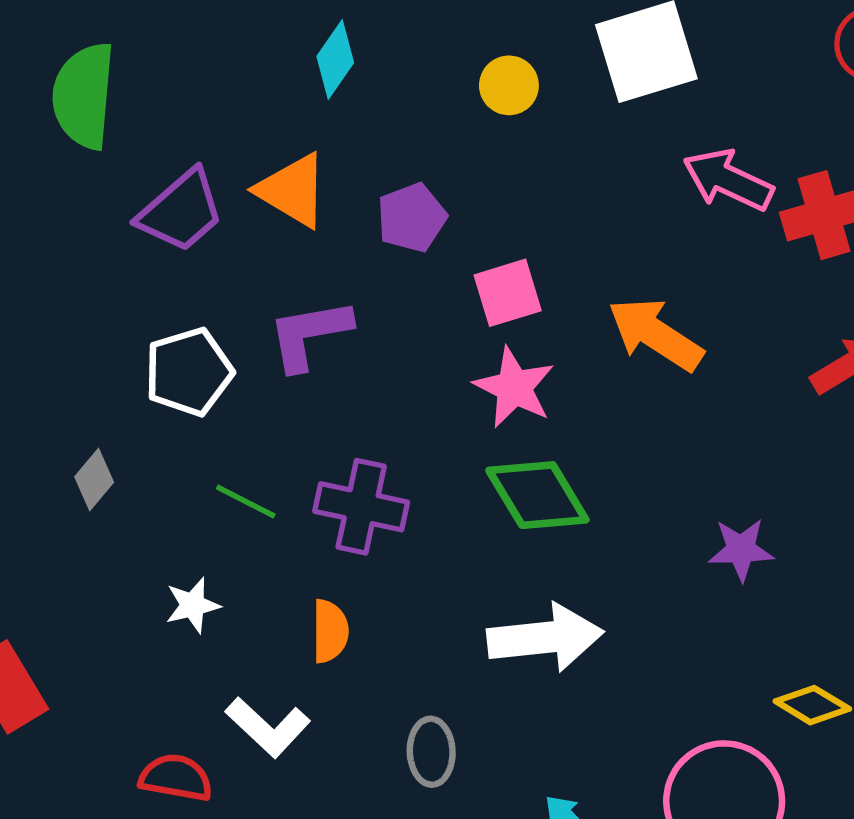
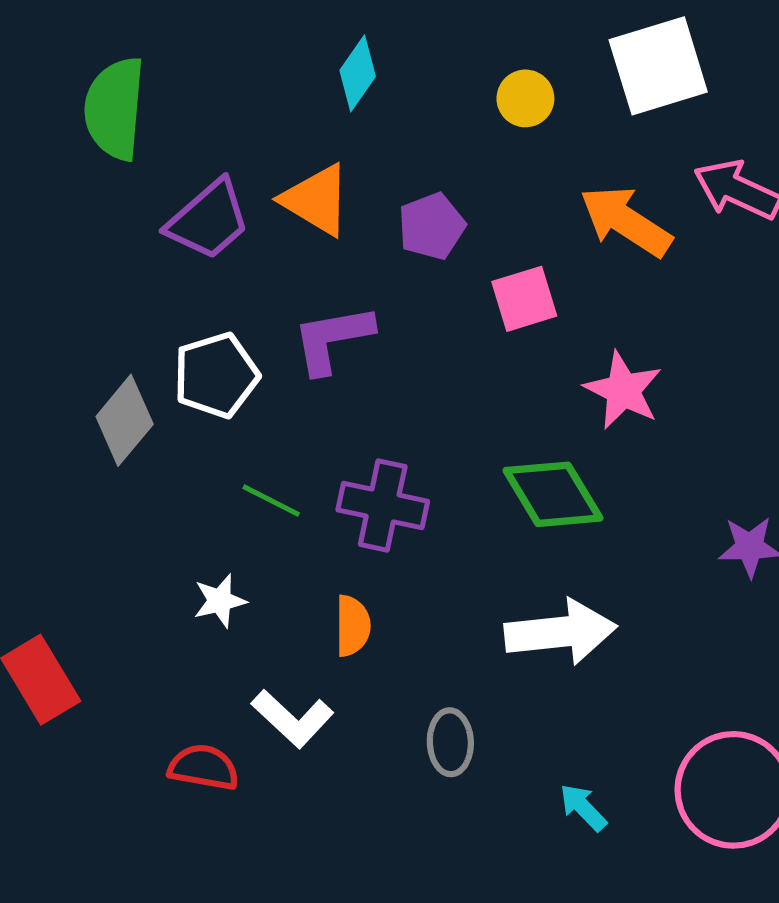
orange arrow: (655, 334) -> (626, 221), moved
pink star: (514, 387) -> (623, 390), moved
gray diamond: (94, 479) -> (125, 420), moved, size x1.5

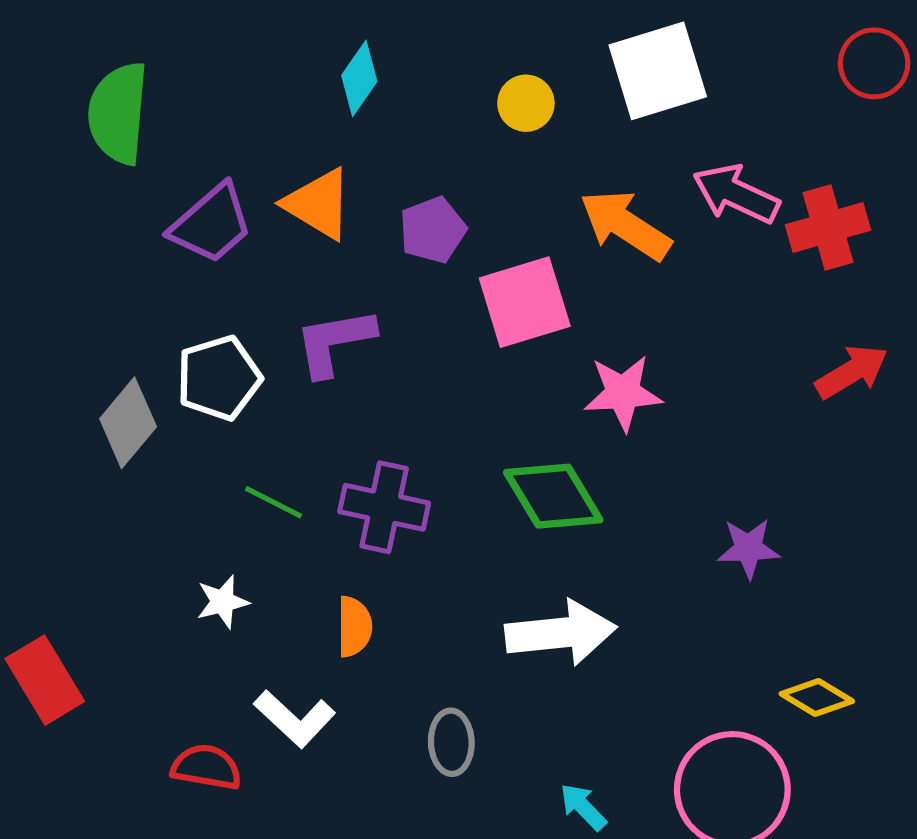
pink square: (524, 299) -> (525, 302), size x1.4
pink star: (623, 390) -> (623, 393), turned -30

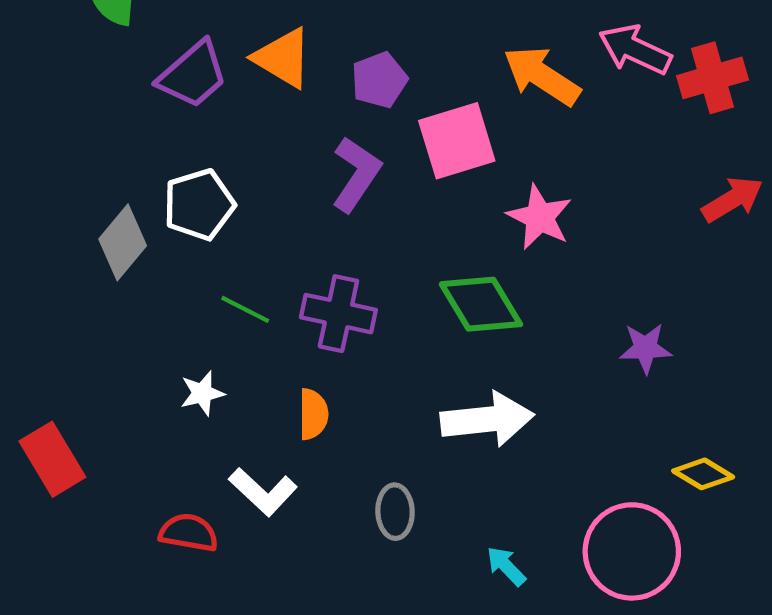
purple L-shape: (334, 342) -> (356, 174), moved, turned 134
pink star: (623, 393) -> (540, 217), turned 30

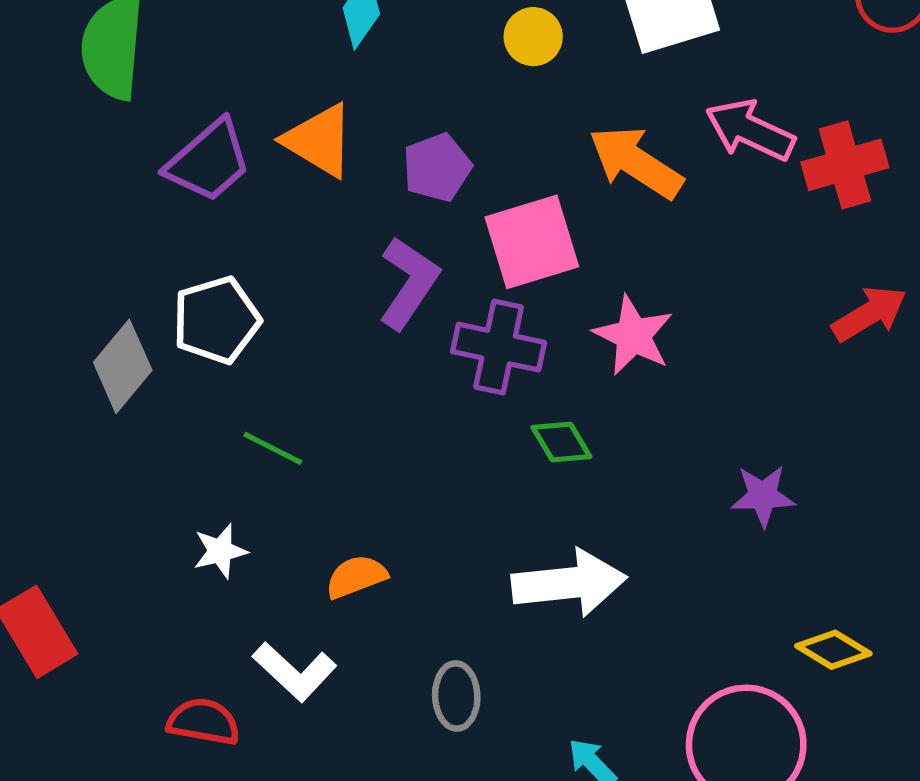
green diamond: (481, 304) -> (561, 442), size x0.6
purple cross: (338, 314) -> (499, 347), moved
orange semicircle: (313, 414) -> (356, 577), turned -111

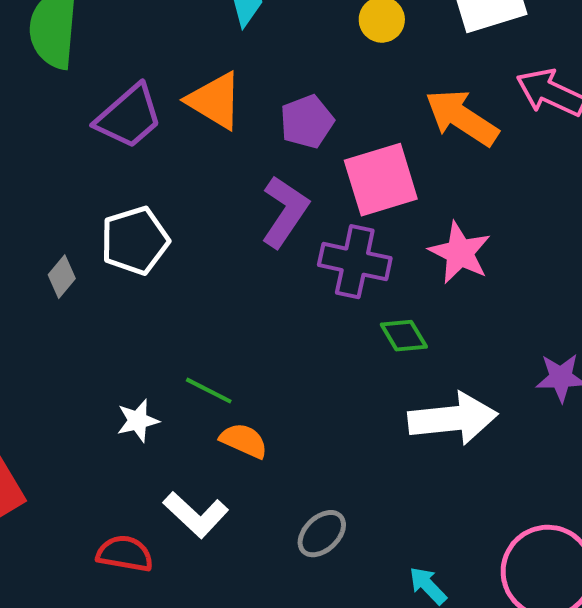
gray diamond: (123, 366) -> (62, 277), size x0.6
green line: (273, 448) -> (209, 391), moved
orange semicircle: (356, 577) -> (244, 441), turned 45
white arrow: (569, 583) -> (453, 419), moved
gray ellipse: (456, 696) -> (322, 534), turned 48

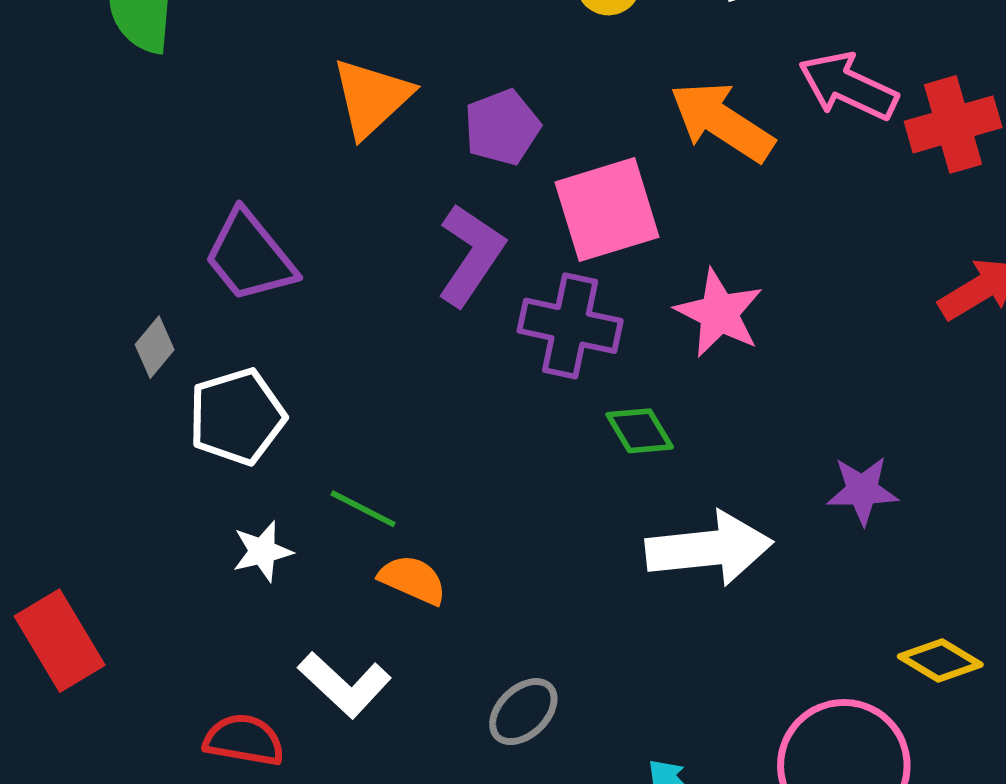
orange triangle: (215, 101) -> (372, 98), turned 46
purple trapezoid: (129, 117) -> (250, 256), moved, turned 92
white pentagon: (135, 241) -> (237, 417), moved

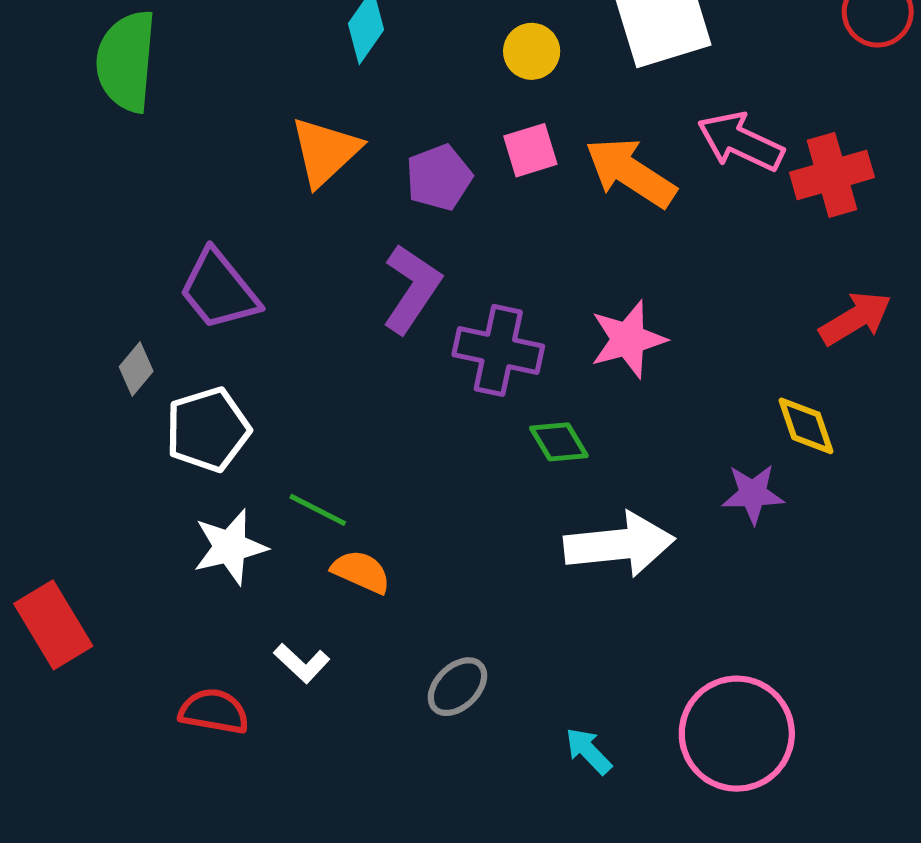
pink square: (607, 210) -> (530, 150), moved, size x0.6
pink star: (719, 313) -> (628, 339), turned 30
white star: (262, 551) -> (230, 547), size x1.4
yellow diamond: (940, 661) -> (806, 426), moved, turned 40
white L-shape: (345, 685) -> (302, 663), size x0.7

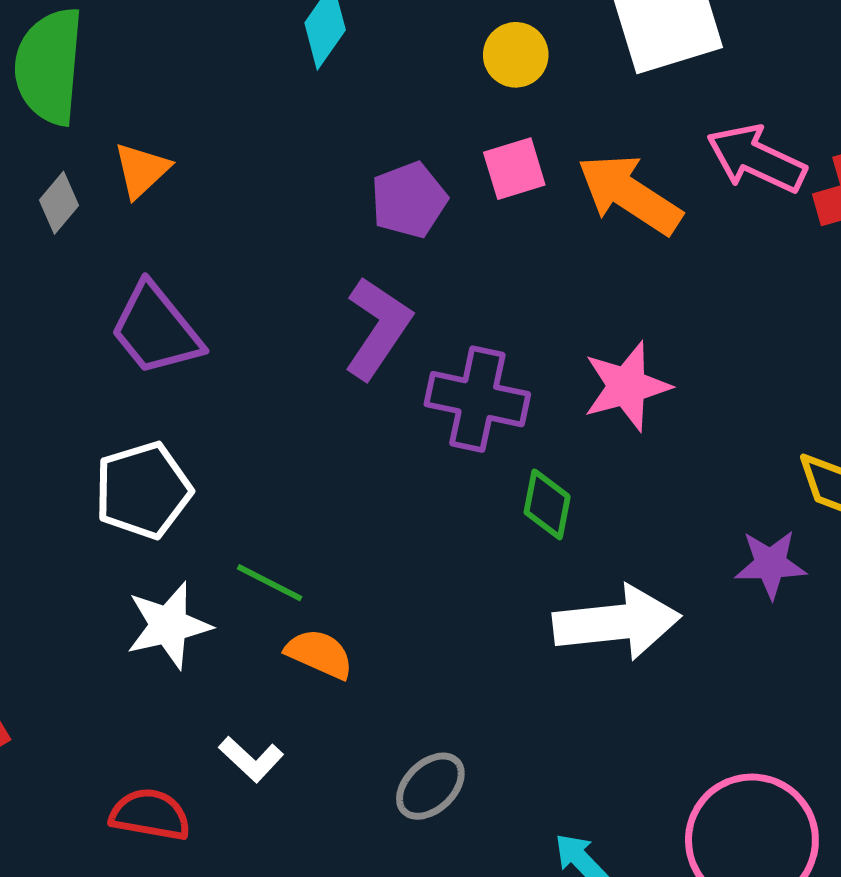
orange triangle: (325, 151) -> (142, 170), moved, size x0.7
gray diamond: (136, 369) -> (59, 203), moved
green diamond: (559, 442) -> (547, 504), turned 42

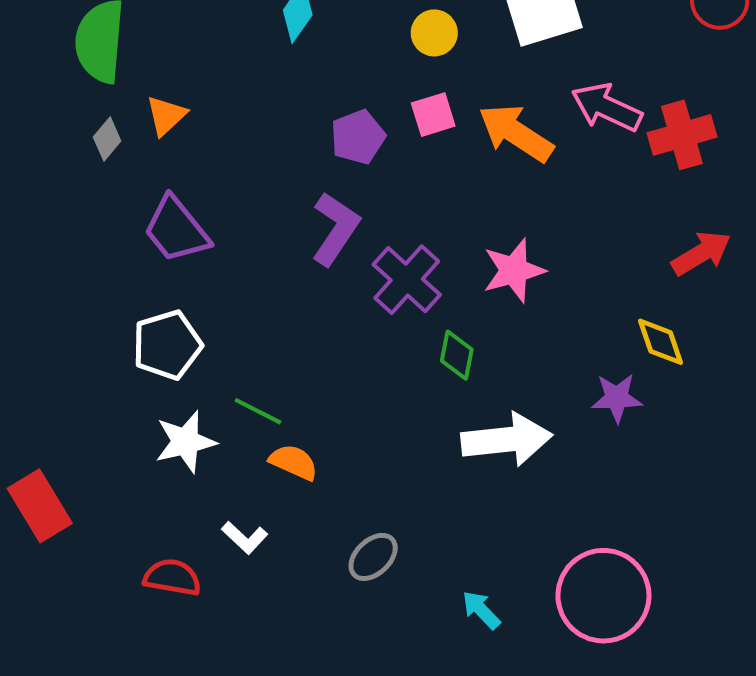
purple cross: (477, 399) -> (407, 280), turned 30

